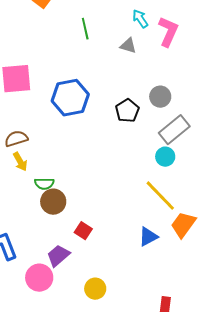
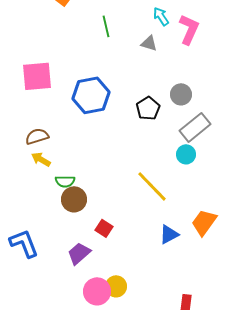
yellow arrow: (20, 162) -> (41, 159), turned 150
yellow line: (160, 196) -> (152, 186), moved
pink circle: (39, 278) -> (97, 291), moved

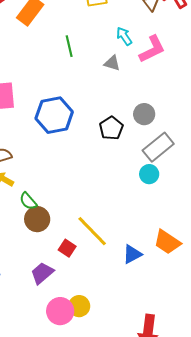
pink L-shape: (189, 29) -> (152, 49), turned 40
green semicircle: (65, 181) -> (28, 201), turned 48
yellow line: (152, 186) -> (92, 231), moved
orange trapezoid: (204, 222) -> (167, 242), turned -92

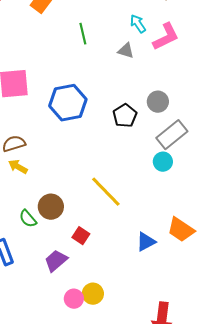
green semicircle: (28, 201) -> (28, 219), moved
yellow line: (92, 231) -> (106, 192), moved
pink circle: (60, 311) -> (74, 299), size x0.7

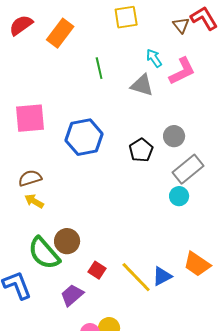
gray triangle: (126, 51) -> (142, 85), size x1.4
yellow line: (106, 192) -> (136, 277), moved
green semicircle: (28, 219) -> (44, 253), size x1.8

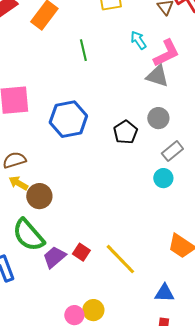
gray triangle: (142, 85) -> (157, 76), moved
gray rectangle: (188, 169) -> (172, 151), size x0.7
brown circle: (67, 241) -> (39, 196), moved
blue triangle: (162, 276) -> (164, 293), moved, turned 30
purple trapezoid: (72, 295) -> (54, 257), moved

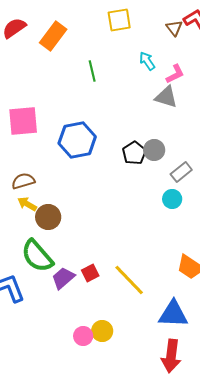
pink L-shape: (166, 53) -> (175, 74), size x0.7
gray circle: (158, 118) -> (154, 150), moved
red square: (81, 252) -> (90, 273), turned 30
blue triangle: (164, 293) -> (173, 314), size x1.5

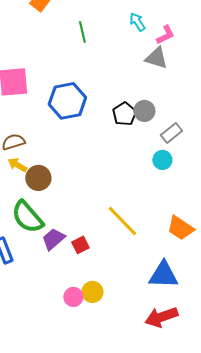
red square: (90, 273) -> (80, 245), moved
yellow line: (129, 280) -> (122, 221), moved
red arrow: (171, 356) -> (161, 317), turned 64

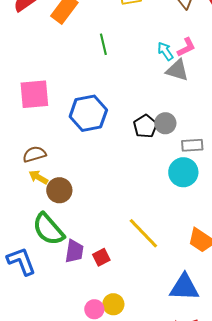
cyan arrow: (137, 22) -> (165, 51), moved
gray rectangle: (171, 133) -> (192, 145), turned 35
cyan circle: (162, 160) -> (183, 172), size x1.5
purple trapezoid: (53, 239) -> (74, 251), turned 140

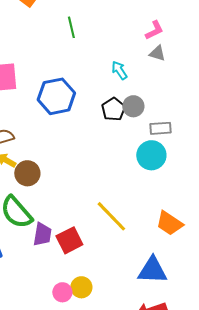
cyan arrow: (165, 51) -> (119, 70), moved
gray triangle: (177, 70) -> (157, 53), moved, size x0.7
red square: (101, 257) -> (69, 240), size x1.5

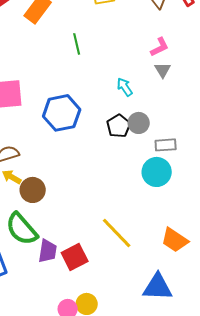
gray triangle: (157, 53) -> (163, 70), turned 42

